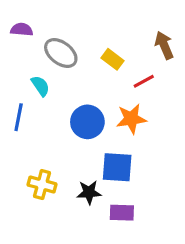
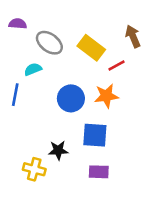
yellow rectangle: (112, 59) -> (91, 48), size x1.5
cyan semicircle: (40, 86) -> (33, 69), turned -78
yellow cross: (42, 184) -> (34, 169), moved
black star: (89, 192) -> (58, 150), moved

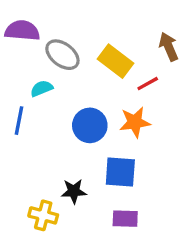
purple semicircle: (18, 24) -> (22, 31), size x1.5

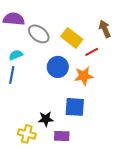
cyan semicircle: (42, 88) -> (16, 55), moved
blue circle: (90, 125) -> (58, 67), moved
purple rectangle: (125, 219) -> (62, 136), moved

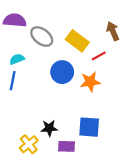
blue square: (75, 107) -> (89, 127), moved
yellow cross: (27, 134) -> (29, 144), turned 36

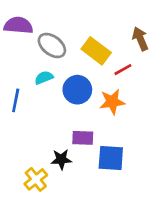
cyan semicircle: (17, 59) -> (44, 78), moved
purple rectangle: (66, 146) -> (83, 138), moved

